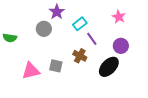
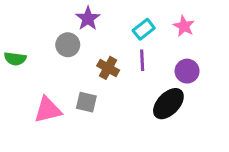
cyan rectangle: (80, 24) -> (144, 29), moved
purple line: (92, 39) -> (142, 60), turned 32
brown cross: (80, 56) -> (108, 68), moved

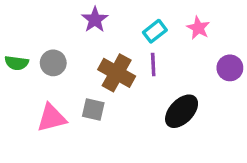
gray circle: (68, 45) -> (53, 63), moved
brown cross: (108, 68) -> (117, 73), size x1.5
purple circle: (187, 71) -> (230, 68), moved

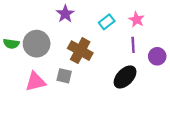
gray circle: (53, 63) -> (37, 44), size x1.5
purple line: (153, 65) -> (133, 45), moved
purple circle: (230, 68) -> (157, 56), moved

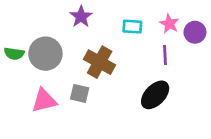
cyan rectangle: (107, 22) -> (132, 27), turned 42
purple circle: (157, 56) -> (195, 32), moved

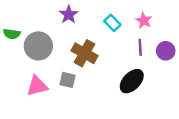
cyan rectangle: (132, 27) -> (112, 23), turned 42
purple circle: (195, 32) -> (166, 51), moved
green semicircle: (14, 54) -> (12, 34), moved

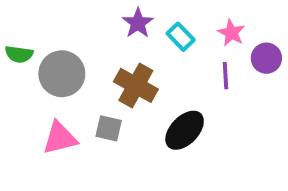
purple star: (69, 14) -> (138, 23), moved
purple circle: (166, 51) -> (266, 58), moved
black ellipse: (132, 81) -> (185, 130), moved

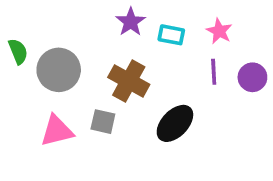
cyan rectangle: (181, 37) -> (171, 35), turned -35
green semicircle: (19, 54) -> (18, 51), turned -120
purple circle: (266, 58) -> (252, 77), moved

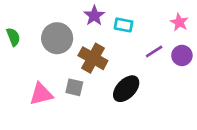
pink star: (219, 31) -> (179, 22), moved
gray circle: (59, 70) -> (57, 38), moved
purple line: (214, 72) -> (154, 51), turned 60

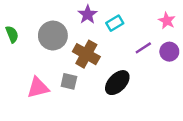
cyan rectangle: (124, 25) -> (115, 23), turned -42

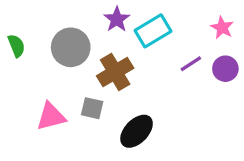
cyan rectangle: (115, 23) -> (153, 31), size x1.5
brown cross: (86, 54) -> (115, 72), turned 30
black ellipse: (117, 83) -> (137, 131), moved

